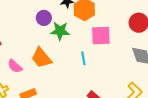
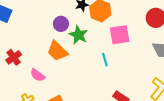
green star: (60, 31) -> (79, 35), turned 30
orange trapezoid: (41, 58) -> (57, 51), moved

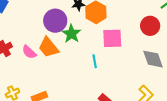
purple circle: (61, 24) -> (55, 21), size x1.5
pink semicircle: (38, 75) -> (29, 52), moved

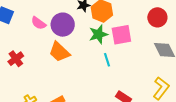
green star: (71, 34) -> (98, 34), moved, turned 30
pink semicircle: (29, 52) -> (39, 23), moved

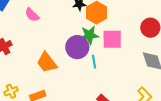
purple circle: (63, 25) -> (77, 47), moved
orange trapezoid: (59, 52) -> (47, 62), moved

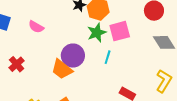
purple circle: (77, 47) -> (73, 56), moved
cyan line: (94, 62) -> (108, 57), turned 40

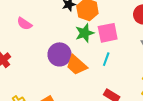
cyan line: (108, 57) -> (106, 59), moved
orange trapezoid: (62, 69) -> (77, 65), moved

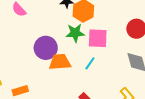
orange trapezoid: (77, 65) -> (60, 62), turned 120

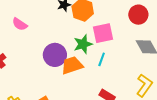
green star: (75, 33) -> (83, 44), moved

